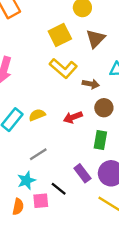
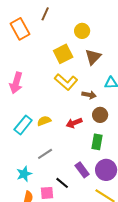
cyan star: (26, 180) -> (24, 174), moved

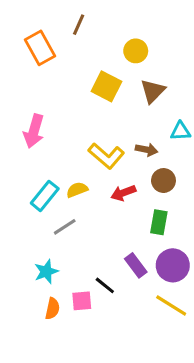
yellow square: (63, 54) -> (106, 86), turned -36
yellow L-shape: (66, 82) -> (106, 156), moved
gray line: (45, 154) -> (65, 227), moved

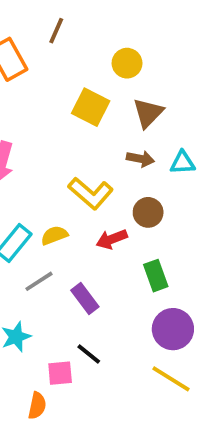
brown arrow: (147, 150) -> (140, 159), moved
brown circle: (163, 181) -> (148, 212), moved
green rectangle: (159, 222) -> (156, 276), turned -30
purple rectangle: (136, 265) -> (85, 298), moved
orange semicircle: (52, 309) -> (37, 406), moved

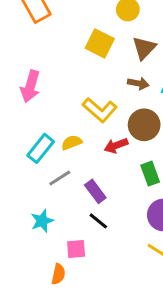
brown circle: (148, 212) -> (144, 125), size x1.4
black line: (89, 354) -> (98, 221), moved

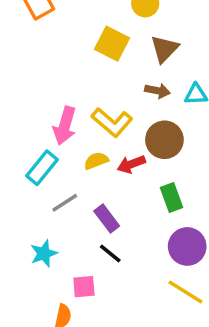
pink arrow: (30, 86) -> (65, 126), moved
yellow semicircle: (72, 143) -> (96, 161), moved

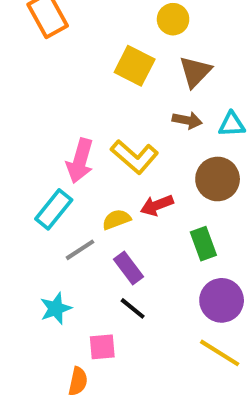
brown circle: (164, 140) -> (218, 179), moved
yellow semicircle: (96, 161) -> (116, 219), moved

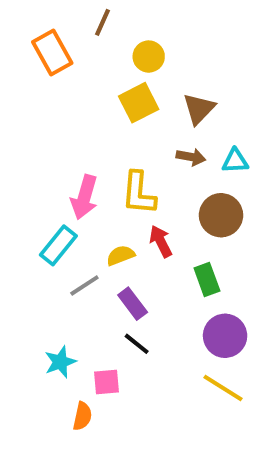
yellow circle: (173, 19) -> (149, 57), moved
yellow square: (135, 66) -> (139, 103), turned 36
yellow L-shape: (135, 157) -> (139, 193), turned 54
red arrow: (157, 205) -> (161, 241), turned 84
cyan star: (56, 308) -> (60, 362), moved

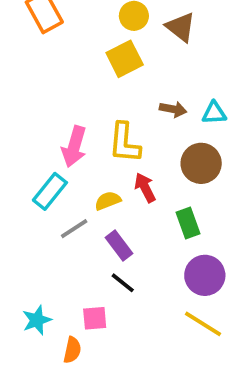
brown triangle: (199, 109) -> (181, 27), moved, turned -36
cyan star: (60, 362) -> (37, 320), moved

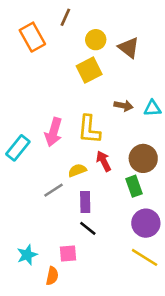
brown circle: (201, 163) -> (143, 158), moved
cyan rectangle: (50, 191) -> (18, 148), moved
purple rectangle: (119, 245) -> (85, 202), turned 36

